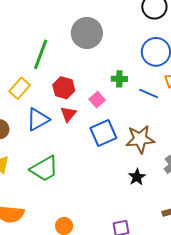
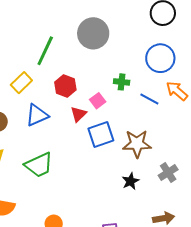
red triangle: (68, 114) -> (79, 114), moved

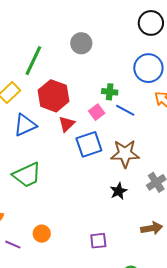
gray circle: (93, 33) -> (81, 43), size x0.7
red hexagon: (65, 86) -> (53, 96), size x1.4
blue line: (149, 99) -> (125, 110), moved
pink square: (98, 101) -> (97, 112), moved

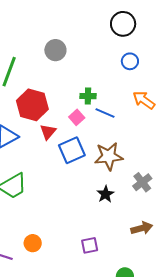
blue circle: (148, 68) -> (130, 61), moved, size x0.6

